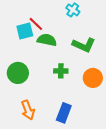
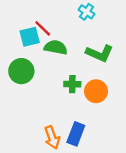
green circle: (18, 73) -> (21, 71), moved
orange circle: (93, 78) -> (96, 91), moved
orange arrow: (28, 110) -> (52, 137), moved

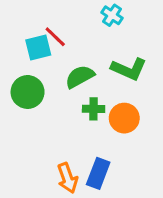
green semicircle: (56, 47) -> (80, 77), moved, turned -40

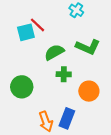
green circle: (28, 92) -> (22, 87), moved
orange circle: (124, 118) -> (89, 91), moved

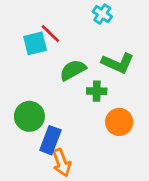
green cross: (64, 74) -> (97, 91), moved
blue rectangle: (67, 118) -> (50, 140), moved

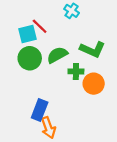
cyan cross: (102, 14) -> (72, 11), moved
green circle: (29, 116) -> (30, 58), moved
orange circle: (119, 122) -> (94, 84), moved

